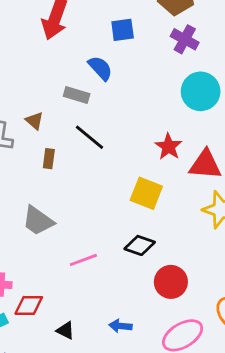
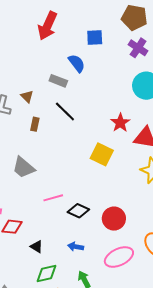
black diamond: (140, 245) -> (78, 211), moved

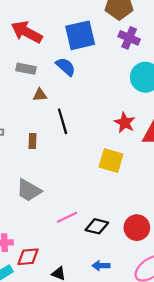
red arrow: (47, 26) -> (27, 32), turned 104
blue square: (95, 38) -> (80, 35), size x1.6
gray rectangle: (58, 81) -> (26, 69), moved
brown triangle: (27, 96) -> (40, 95), moved, turned -40
black line: (65, 111) -> (63, 121), turned 40

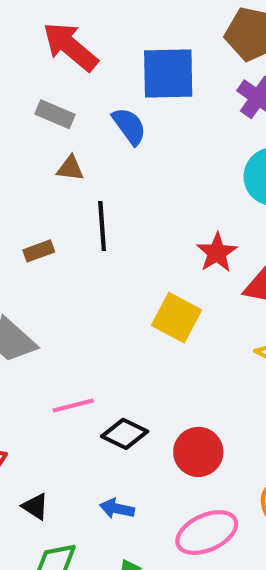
brown rectangle: (33, 141) -> (39, 251), turned 56

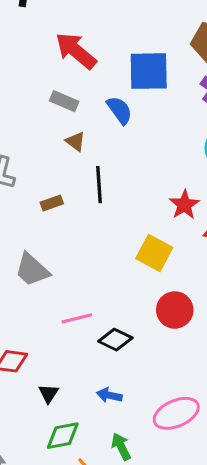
brown triangle: (70, 168) -> (75, 141), turned 30
red circle: (198, 452) -> (175, 310), moved
black triangle: (35, 506) -> (49, 393), turned 30

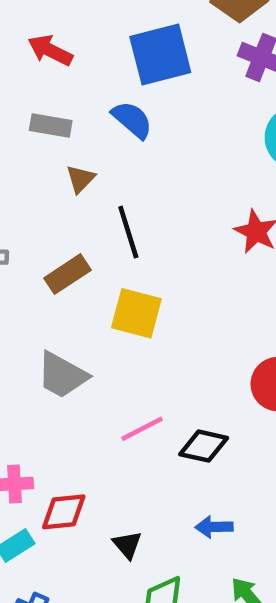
red arrow: (76, 51) -> (50, 50), size x0.7
brown triangle: (75, 141) -> (80, 179), turned 50
brown rectangle: (52, 203) -> (67, 274), size x1.4
yellow square: (154, 253) -> (136, 313), moved

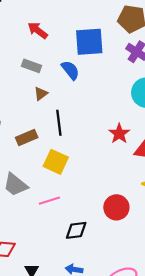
pink line: (142, 429) -> (49, 201), moved
black diamond: (204, 446) -> (76, 230), turned -30

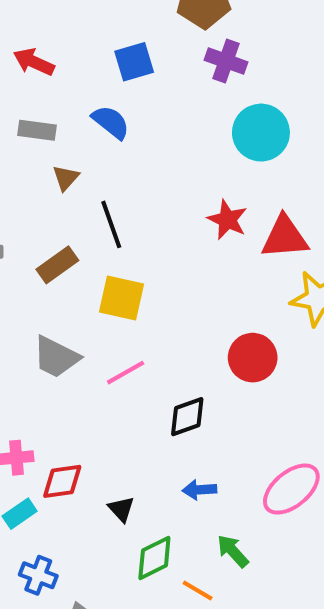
blue square: (89, 42) -> (134, 62), size x0.7

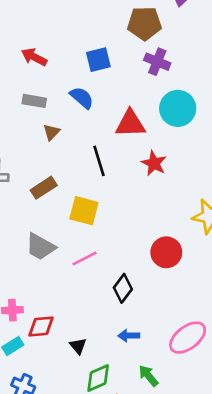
black line: (111, 224) -> (99, 161), moved
red triangle: (285, 237) -> (130, 124), moved
black diamond: (187, 417) -> (123, 288), turned -36

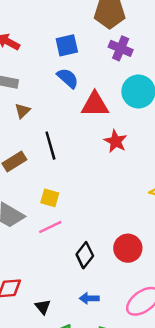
blue semicircle: (82, 98) -> (68, 78), moved
black line: (99, 161) -> (50, 146), moved
yellow square: (84, 211) -> (50, 198), moved, size x0.7
red circle: (166, 252) -> (128, 248), moved

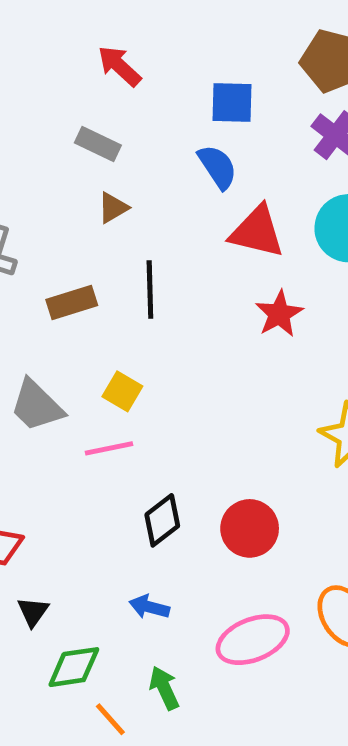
black triangle: (43, 307) -> (33, 612), moved

